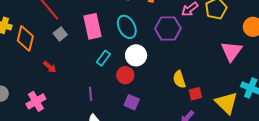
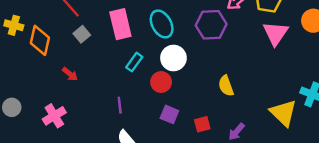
pink triangle: (231, 51) -> (276, 33), moved
red square: (195, 94) -> (202, 124), moved

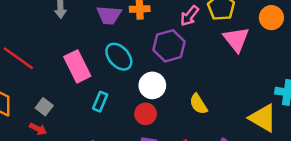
gray square: (82, 34) -> (44, 107), moved
white circle: (173, 58) -> (152, 85), moved
red circle: (161, 82) -> (146, 114), moved

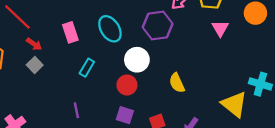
pink triangle: (236, 39) -> (220, 28), size x0.7
pink rectangle: (77, 66) -> (70, 32), size x0.7
red arrow: (38, 129) -> (34, 44), moved

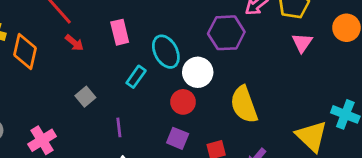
cyan ellipse: (110, 29) -> (166, 52), moved
gray square: (35, 65) -> (85, 97), moved
yellow semicircle: (177, 83) -> (244, 104), size x1.5

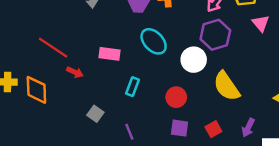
pink rectangle: (120, 32) -> (110, 54), turned -54
purple hexagon: (226, 33) -> (215, 35), moved
cyan ellipse: (166, 52) -> (154, 41), moved
white circle: (198, 72) -> (194, 60), moved

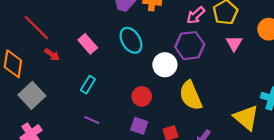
pink rectangle: (110, 54) -> (88, 44), turned 30
cyan rectangle: (132, 87) -> (88, 85), moved
gray square: (95, 114) -> (32, 95), moved, size x1.6
purple line: (129, 132) -> (92, 120), turned -56

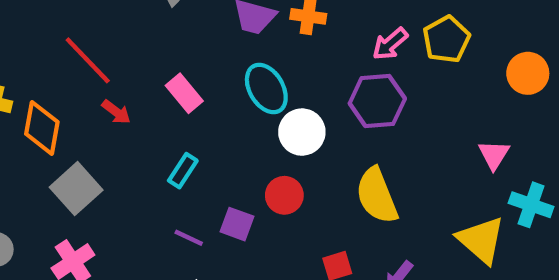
pink triangle: (234, 43) -> (494, 155), moved
white circle: (165, 65) -> (302, 132), moved
purple square: (139, 126) -> (237, 224), moved

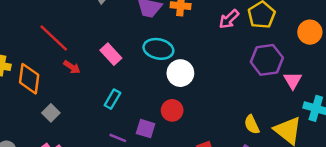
cyan ellipse: (266, 89) -> (158, 49), turned -44
purple hexagon: (377, 101) -> (267, 60), moved
gray square: (76, 189) -> (51, 113), size x0.6
yellow semicircle: (377, 196) -> (252, 125), moved, size x0.6

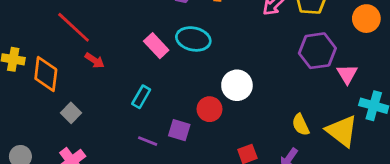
pink rectangle: (111, 54) -> (156, 46), moved
white circle: (180, 73) -> (237, 85), moved

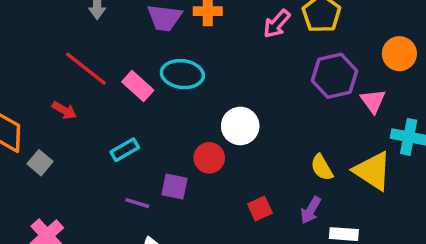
orange circle: (366, 19) -> (399, 54), moved
red line: (74, 27) -> (86, 69), moved
cyan rectangle: (141, 97) -> (125, 150), turned 35
gray square: (71, 113) -> (40, 163), moved

